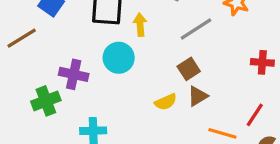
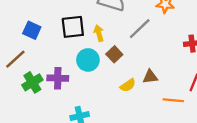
brown square: (189, 69) -> (114, 54), moved
brown triangle: (198, 96) -> (150, 77), turned 35
green cross: (46, 101) -> (32, 82), moved

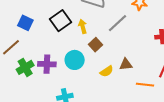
black square: (73, 27) -> (61, 21), turned -30
cyan circle: (88, 60) -> (75, 60), moved

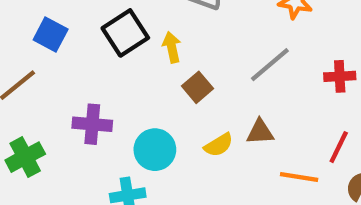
gray line: (118, 23) -> (270, 65), moved
cyan circle: (75, 60) -> (155, 150), moved
green cross: (25, 67) -> (25, 157), moved

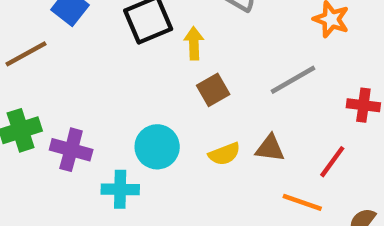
purple cross: (92, 124) -> (71, 150), moved
red line: (339, 147) -> (332, 162), moved

